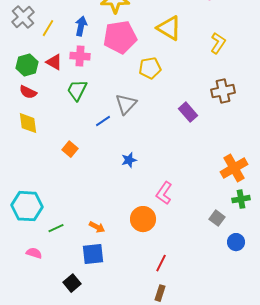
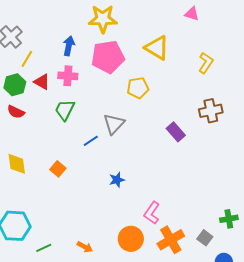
yellow line: (48, 28) -> (27, 59), moved
yellow diamond: (28, 123) -> (17, 164), moved
orange cross: (234, 168) -> (171, 240), moved

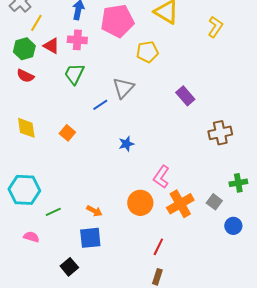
brown cross: (211, 111) -> (220, 133), moved

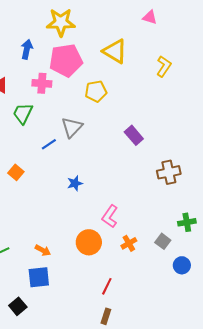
pink cross: (77, 40) -> (42, 83), moved
orange cross: (180, 204) -> (129, 243), size x0.6

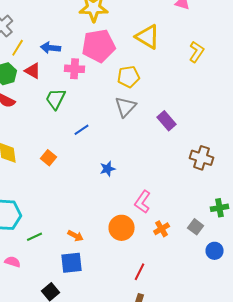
blue arrow: (27, 49) -> (51, 48), moved, turned -96
gray triangle: (72, 127) -> (126, 107), moved
brown cross: (169, 172) -> (202, 158), turned 30

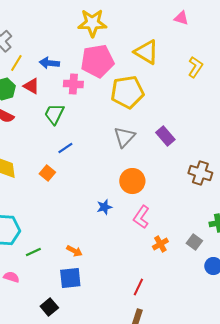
yellow pentagon: (129, 77) -> (127, 92), size x1.5
gray triangle: (126, 107) -> (124, 137), moved
blue line: (82, 130) -> (65, 148), moved
blue star: (108, 169) -> (104, 207), moved
orange circle: (122, 228) -> (132, 181), moved

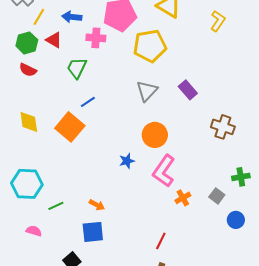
orange square: (47, 173) -> (70, 127), size x1.8
pink L-shape: (141, 217) -> (164, 171), size x1.4

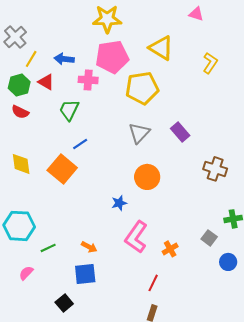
pink L-shape: (164, 171) -> (136, 237), moved
orange cross: (183, 198) -> (170, 249), moved
pink semicircle: (34, 231) -> (26, 273), turned -63

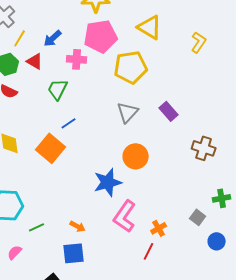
blue arrow: (64, 59) -> (53, 38), turned -48
blue star: (119, 203) -> (108, 182), size x1.8
red line: (153, 283) -> (149, 251), moved

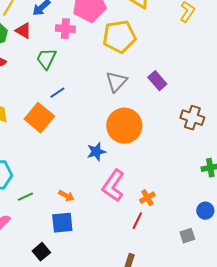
orange circle: (136, 156) -> (124, 126), size x1.4
blue star: (108, 182) -> (96, 152), size x0.7
gray square: (198, 217) -> (187, 236), moved, turned 35

